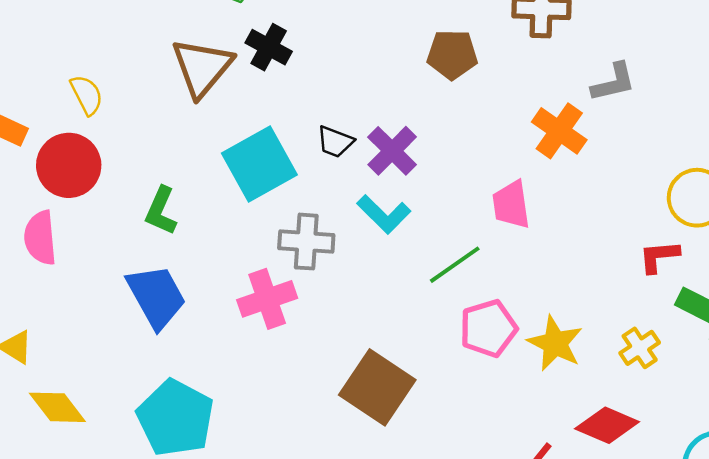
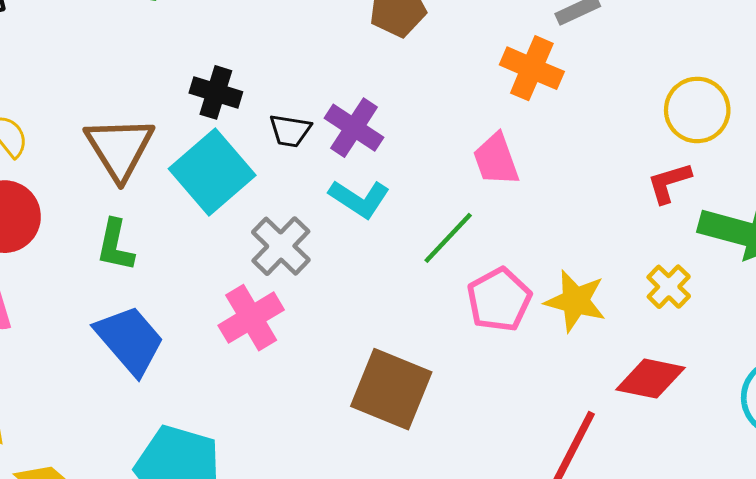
black cross: (269, 47) -> (216, 92), moved
brown triangle: (202, 67) -> (120, 148), moved
gray cross: (306, 242) -> (281, 246), turned -38

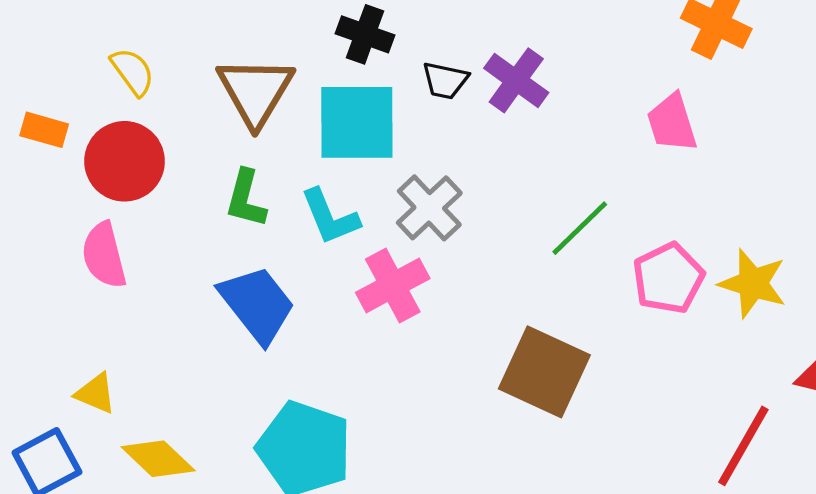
cyan square: (212, 172) -> (357, 122), turned 38
cyan L-shape: (359, 199) -> (330, 217), moved, turned 32
green line: (448, 238) -> (580, 228), moved

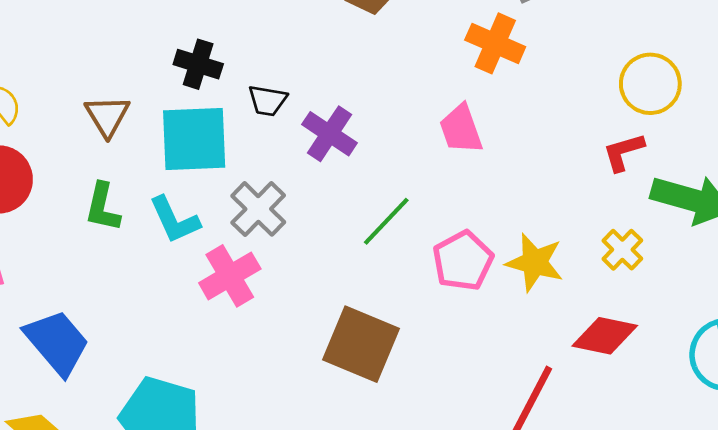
purple cross: (516, 80) -> (330, 134), moved
brown triangle: (255, 91) -> (107, 116), size x0.7
blue trapezoid: (257, 304) -> (57, 342), moved

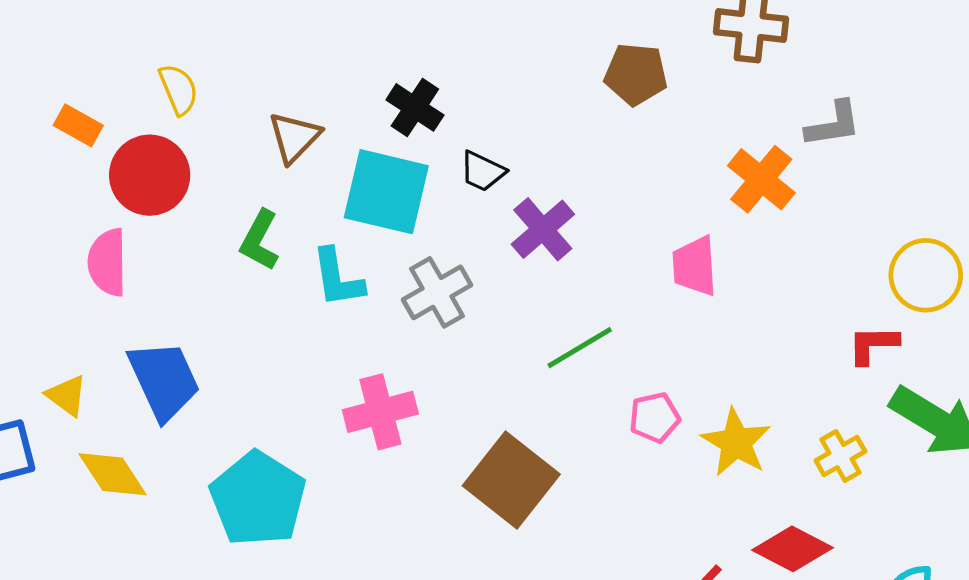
pink pentagon: (463, 261) -> (655, 417), size x0.7
pink cross: (230, 276) -> (380, 412), moved

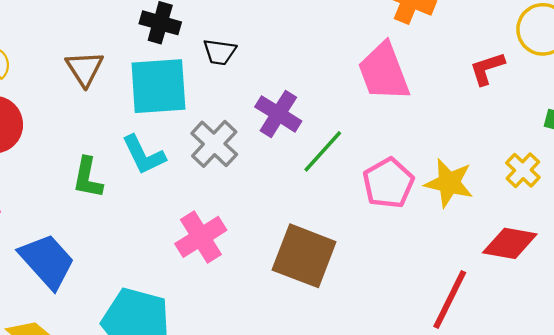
purple cross: (543, 229) -> (278, 114), moved
green L-shape: (260, 240) -> (88, 178), moved
pink trapezoid: (695, 266) -> (384, 72), size x1.4
red L-shape: (873, 345) -> (487, 68), moved
pink pentagon: (655, 417) -> (388, 183), size x1.4

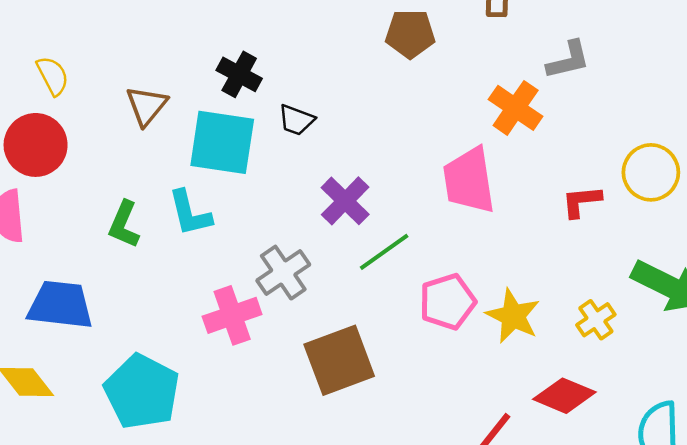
gray cross: (214, 144) -> (283, 273), moved
brown square: (304, 256) -> (339, 360), turned 36
blue trapezoid: (47, 261) -> (60, 305), turned -54

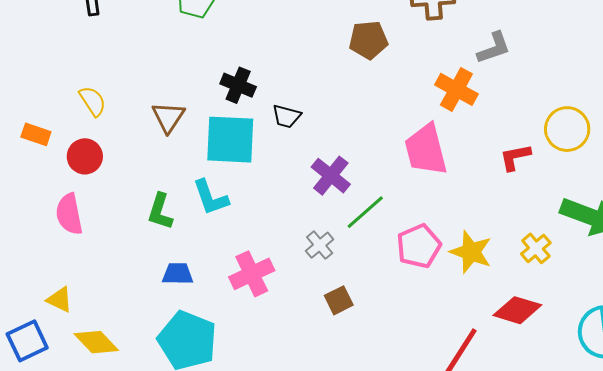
red circle: (36, 145) -> (85, 156), size x0.7
gray cross: (283, 273) -> (320, 245), moved, size x0.7
blue trapezoid: (60, 305) -> (178, 274), moved, size x0.6
brown square: (339, 360) -> (339, 300), size x0.5

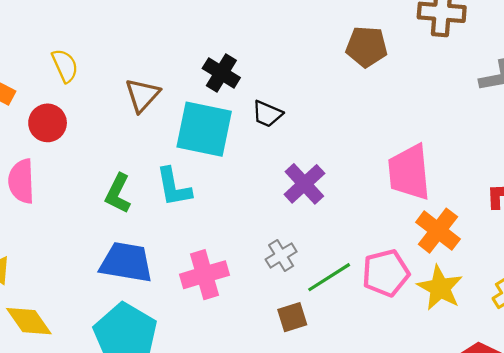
orange cross: (456, 89) -> (438, 231), moved
green line: (365, 212) -> (329, 277), moved
blue trapezoid: (178, 274) -> (126, 262), size x1.6

